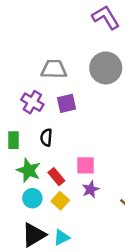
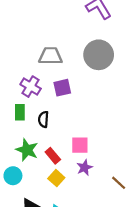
green rectangle: (13, 140) -> (20, 112), moved
cyan circle: (32, 198) -> (13, 176), moved

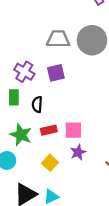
gray trapezoid: (50, 56) -> (58, 39), moved
red rectangle: (53, 156) -> (49, 130), moved, turned -63

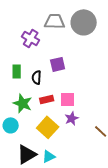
purple cross: (24, 72) -> (31, 38), moved
purple square: (56, 73) -> (58, 64), moved
yellow square: (50, 163) -> (48, 127), size x1.5

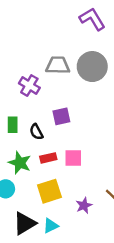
black semicircle: (37, 77) -> (36, 132), turned -32
purple star: (72, 118) -> (84, 205), moved
yellow square: (48, 127) -> (49, 191), turned 30

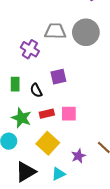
yellow square: (49, 191) -> (48, 143), turned -30
cyan triangle: (51, 226) -> (58, 174), moved

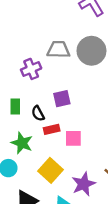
purple cross: (30, 49) -> (31, 69), turned 36
red rectangle: (47, 114) -> (52, 129), moved
purple star: (78, 156) -> (84, 184), size x1.5

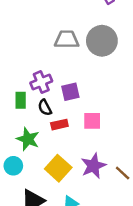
purple cross: (31, 69) -> (41, 82), moved
pink square: (73, 138) -> (92, 121), moved
purple star: (84, 184) -> (93, 166), moved

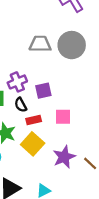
yellow square: (58, 168) -> (33, 144), moved

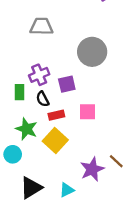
gray trapezoid: (40, 44) -> (41, 26), moved
gray circle: (72, 45) -> (92, 52), moved
purple star: (64, 157) -> (92, 169), moved

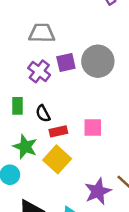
purple cross: (39, 75) -> (39, 71), moved, turned -30
purple square: (67, 84) -> (66, 62), moved

